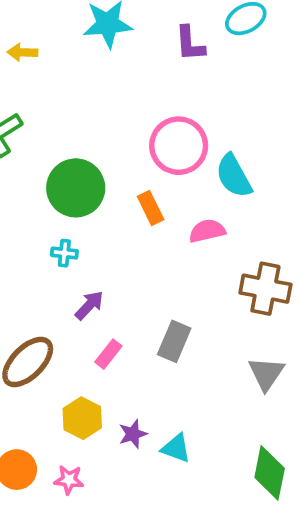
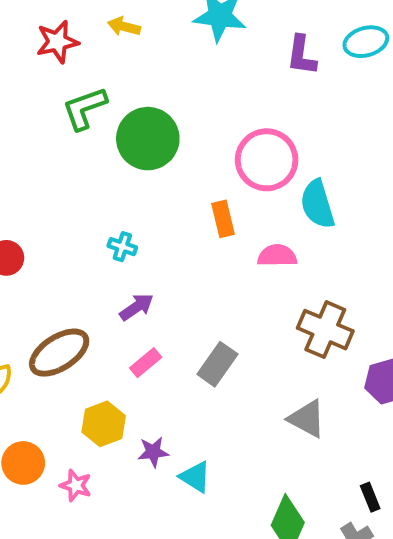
green circle: (76, 188) -> (148, 139), moved
gray triangle: (266, 373) -> (307, 419), turned -48

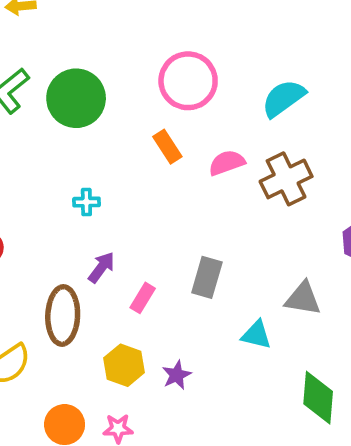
cyan semicircle: (318, 204) -> (283, 98), moved, turned 90
purple arrow: (137, 307) -> (101, 267), moved
brown cross: (325, 330) -> (286, 179), moved, turned -30
brown ellipse: (59, 353) -> (63, 316), turned -36
cyan triangle: (195, 477) -> (256, 335), moved

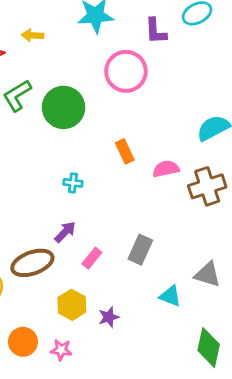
pink circle: (188, 81) -> (126, 71), moved
cyan cross: (86, 202) -> (73, 183), moved
brown ellipse: (63, 316) -> (32, 263), turned 60

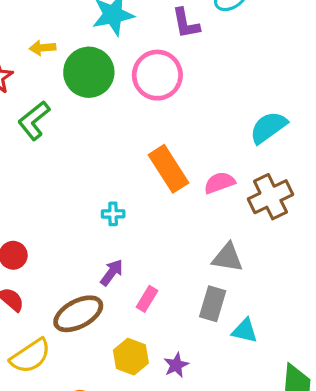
green circle: (64, 107) -> (89, 72), moved
orange rectangle: (125, 151) -> (169, 169), size x1.6
gray rectangle: (140, 250) -> (213, 304), moved
gray triangle: (208, 274) -> (227, 258), moved

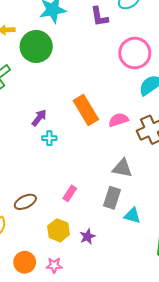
pink circle: (157, 75) -> (135, 53), moved
purple arrow: (112, 272) -> (39, 118), moved
brown ellipse: (78, 314) -> (25, 202), size x0.7

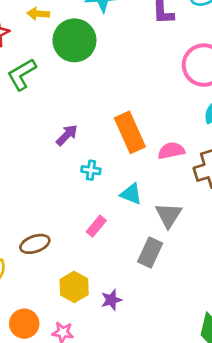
cyan cross: (49, 138) -> (91, 170), moved
gray triangle: (122, 168) -> (169, 215), turned 45
pink rectangle: (70, 193) -> (96, 226), moved
cyan triangle: (132, 216) -> (131, 194), moved

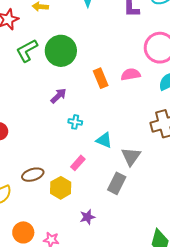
green circle: (74, 40) -> (61, 51), moved
orange rectangle: (130, 132) -> (101, 78), moved, size x0.7
pink semicircle: (171, 151) -> (131, 74), moved
yellow hexagon: (74, 287) -> (61, 188), moved

